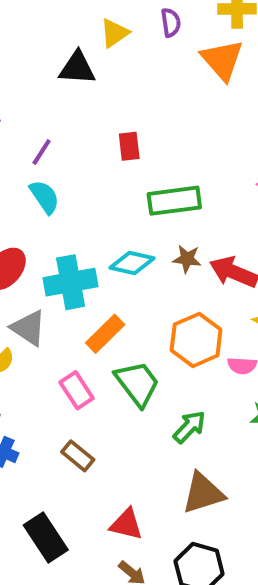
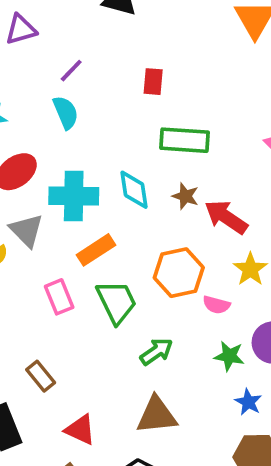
cyan diamond: (132, 263) -> (134, 190), turned 57
brown rectangle: (78, 456) -> (41, 376), moved

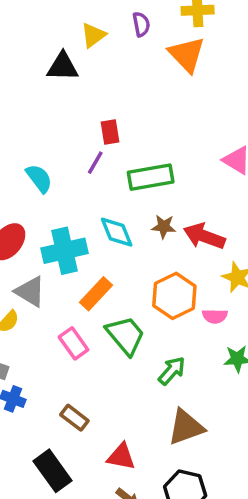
purple line: (71, 71) -> (95, 163), moved

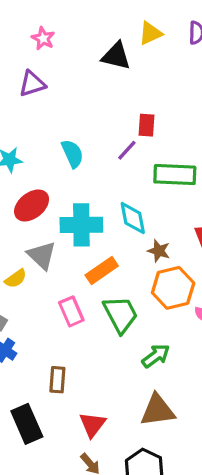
brown star: (164, 227) -> (159, 251), moved
brown rectangle: (74, 418) -> (57, 380), turned 45
red triangle: (121, 457) -> (93, 425), turned 44

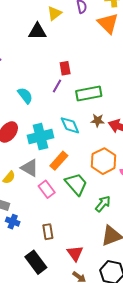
brown star: (159, 251) -> (98, 120), moved
gray triangle: (42, 255) -> (30, 168), moved

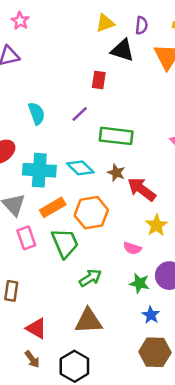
black triangle: (37, 31) -> (122, 50), moved
red rectangle: (65, 68) -> (99, 80), moved
cyan diamond: (70, 125) -> (80, 168), turned -40
orange hexagon: (104, 161) -> (91, 213), moved
red triangle: (75, 253) -> (36, 328), turned -42

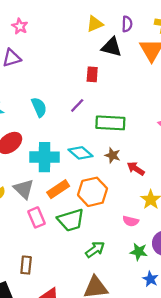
red arrow: (142, 189) -> (136, 169), size x0.7
green trapezoid: (65, 243) -> (71, 220), turned 100

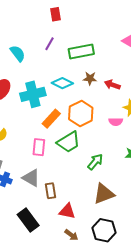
gray triangle: (24, 189) -> (31, 178), moved
pink rectangle: (36, 217) -> (39, 147), turned 42
pink semicircle: (131, 221) -> (116, 122), moved
brown rectangle: (26, 265) -> (51, 191), moved

